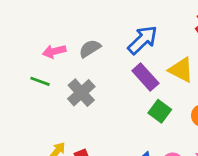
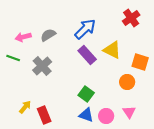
green square: (160, 111) -> (86, 94), moved

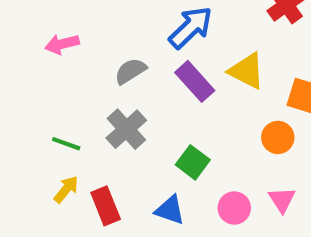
gray semicircle: (48, 35) -> (130, 71), moved
green line: (13, 58) -> (66, 144), moved
gray cross: (42, 66) -> (126, 129), moved
blue triangle: (86, 115) -> (170, 210), moved

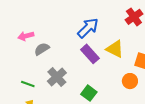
gray semicircle: (130, 71) -> (42, 49), moved

